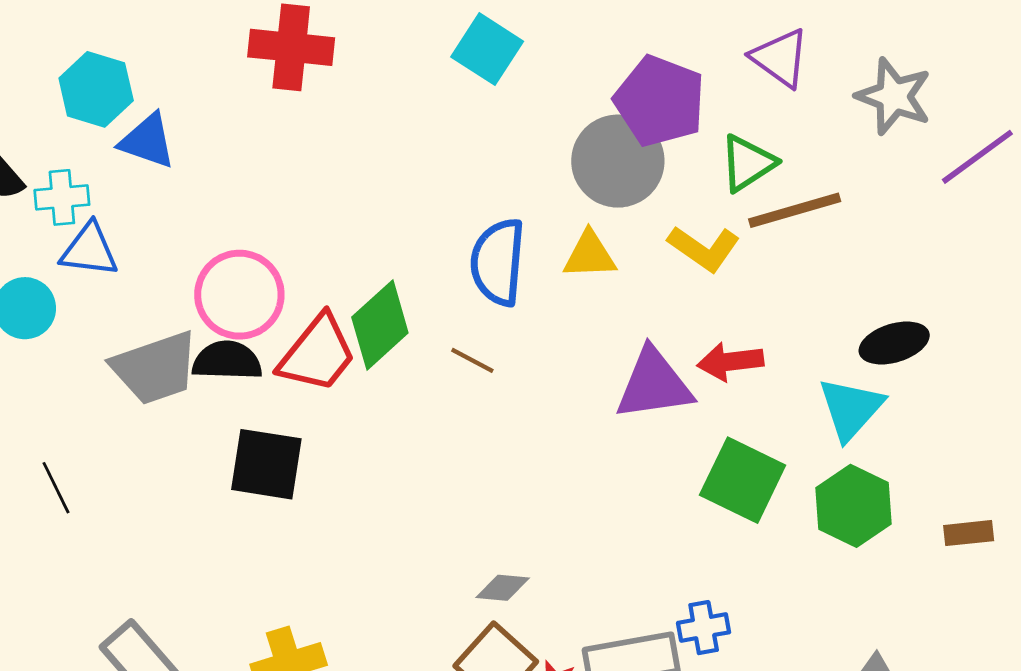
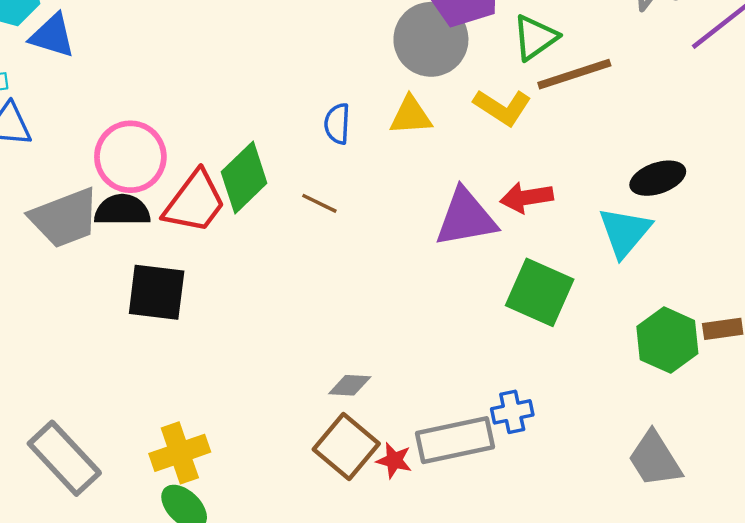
blue semicircle: (498, 262) -> (337, 124), size x0.6
green hexagon: (853, 506) -> (667, 340), moved

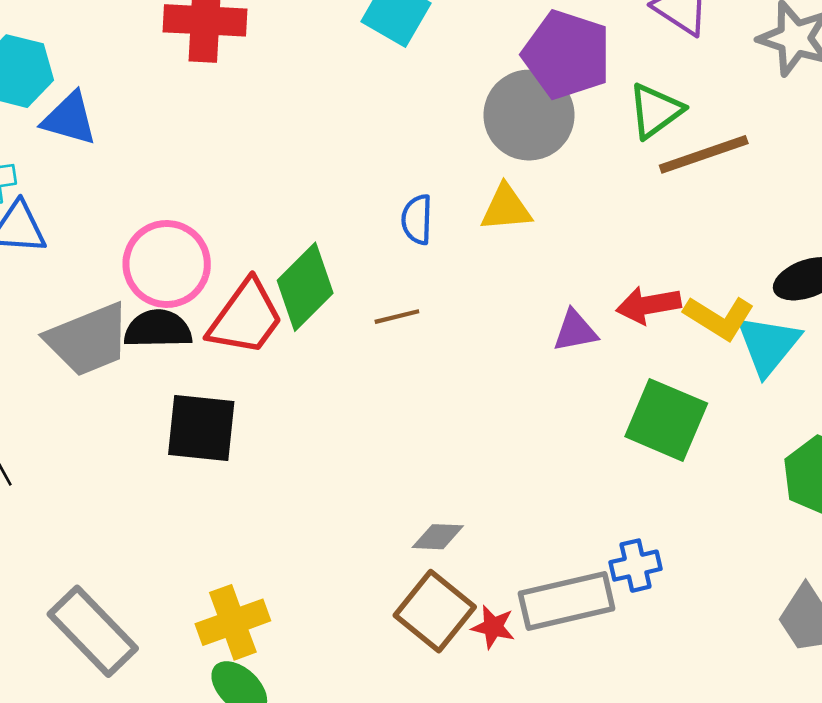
yellow L-shape: (502, 107) -> (719, 318), moved
brown line: (319, 203) -> (397, 317), turned -39
purple triangle: (466, 218) -> (575, 331), size x0.6

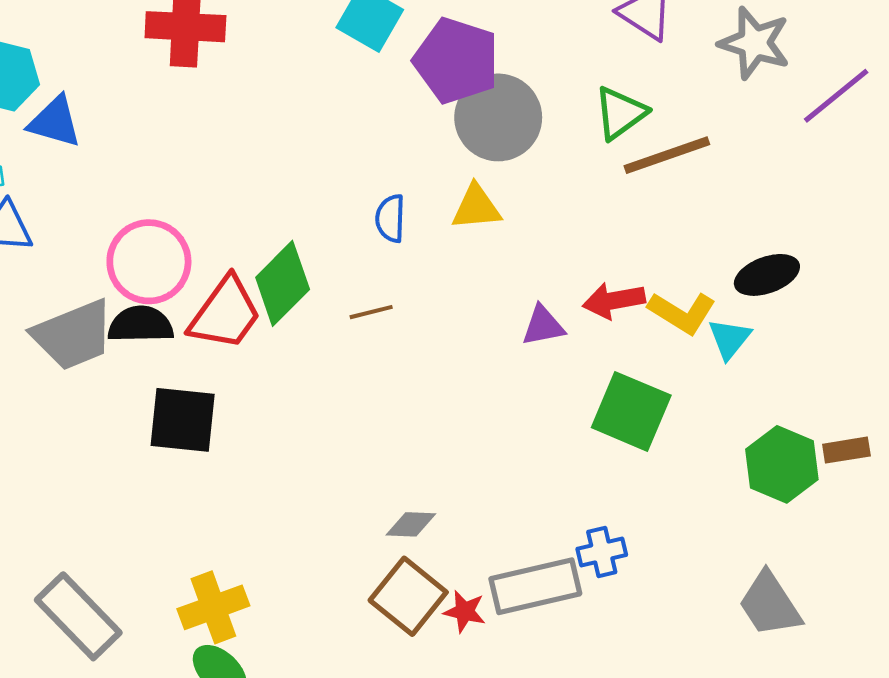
purple pentagon: (567, 55) -> (456, 61), moved
cyan triangle: (768, 345) -> (729, 339), size x0.7

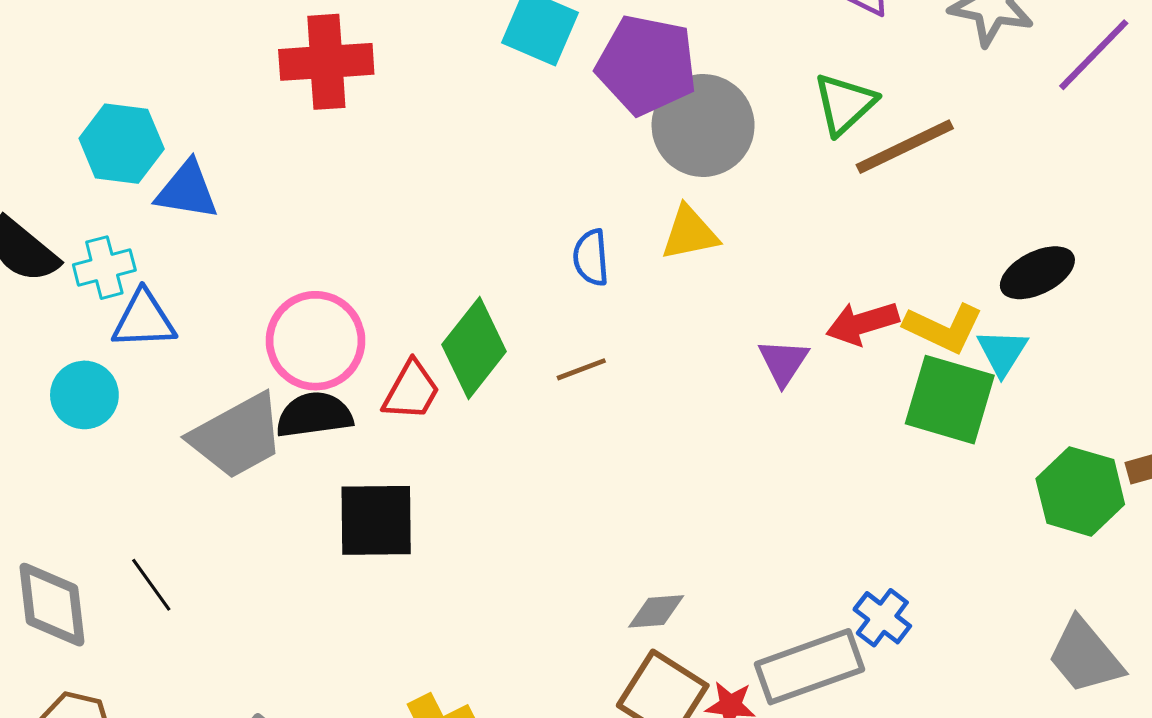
red trapezoid: (225, 313) -> (411, 391), size x0.7
purple triangle: (543, 326) -> (783, 362), turned -39
green square: (631, 411) -> (950, 400), moved
blue cross: (602, 552) -> (882, 618), turned -33

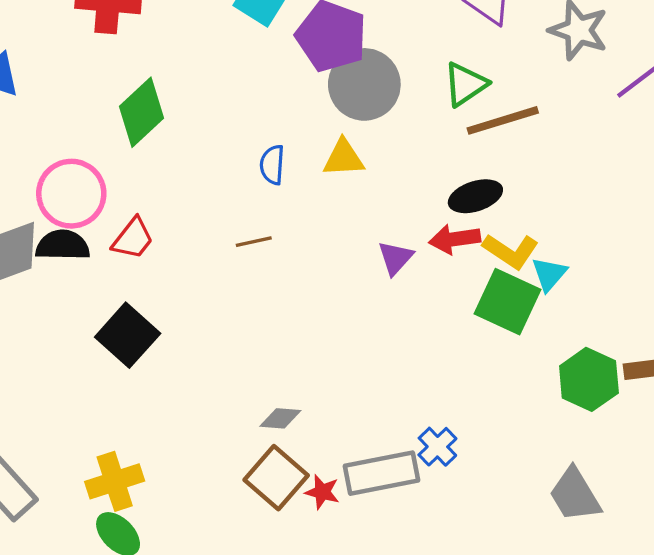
black ellipse: (1037, 273) -> (475, 196), moved
green diamond: (474, 348) -> (141, 112), moved
black square: (376, 520) -> (128, 335), moved, turned 34

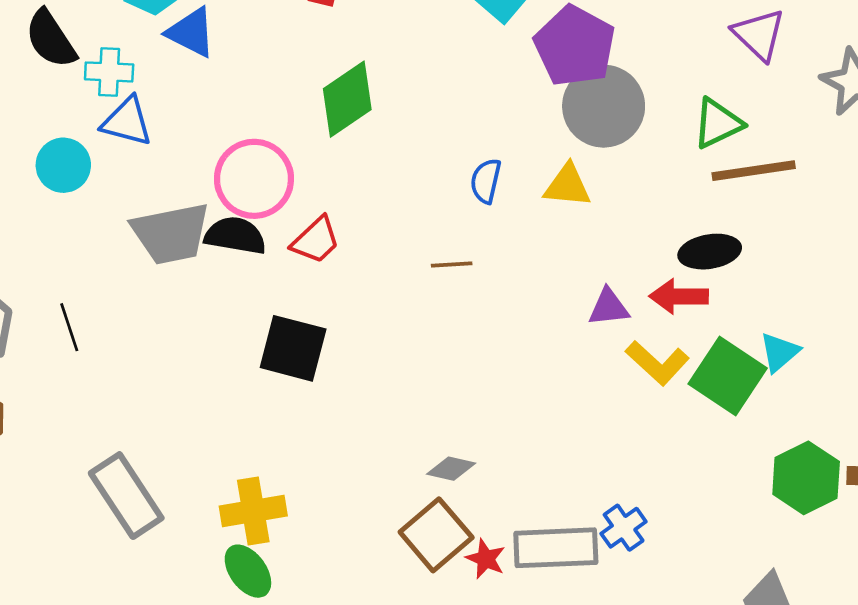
yellow L-shape: (511, 251) -> (657, 363), moved
purple triangle: (395, 258) -> (609, 307), turned 33
black square: (128, 335) -> (293, 348), turned -36

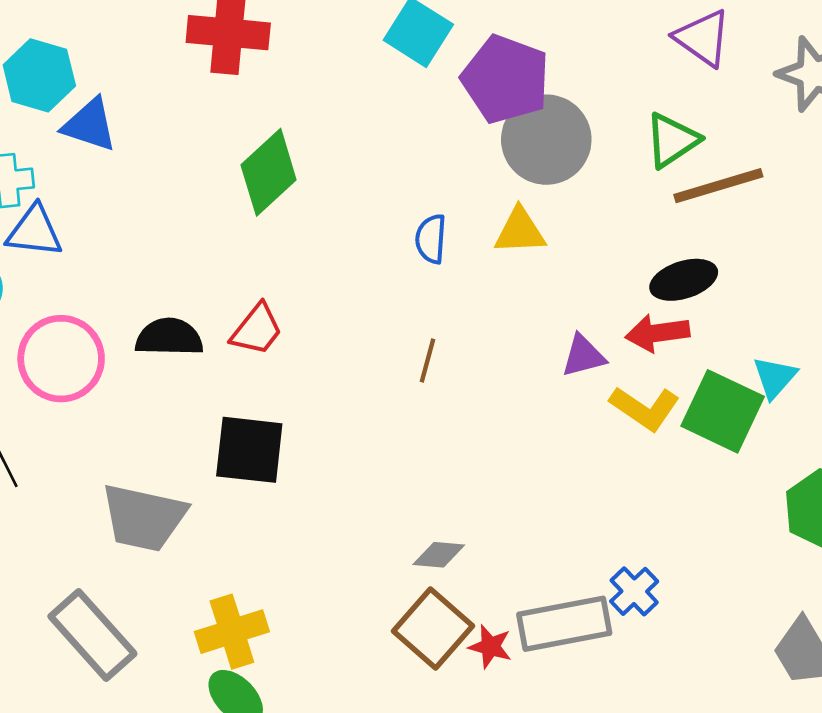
pink circle: (254, 179) -> (61, 359), moved
gray trapezoid: (171, 233) -> (144, 518), moved, turned 32
brown line: (452, 265) -> (428, 360), moved, turned -63

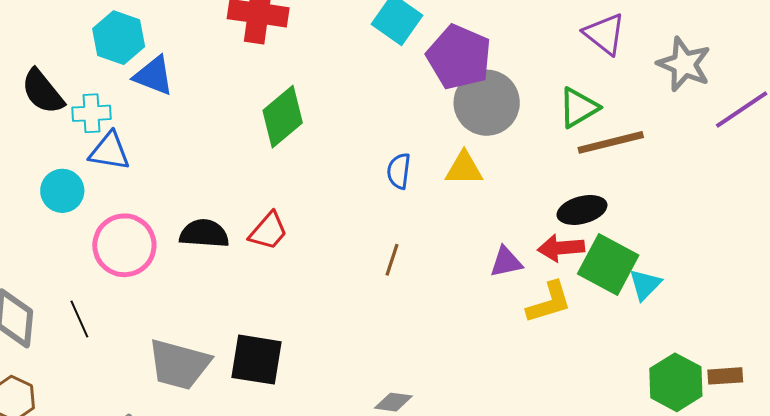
yellow L-shape: (645, 408) -> (549, 302), turned -54
green square: (723, 411) -> (608, 264), moved
black square: (249, 450) -> (256, 360), moved

